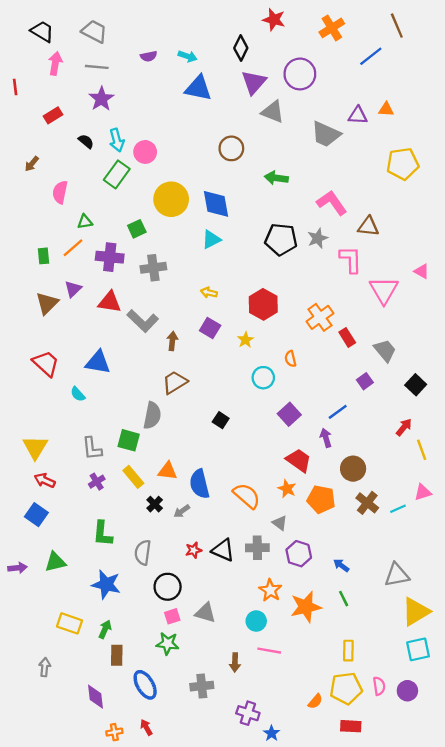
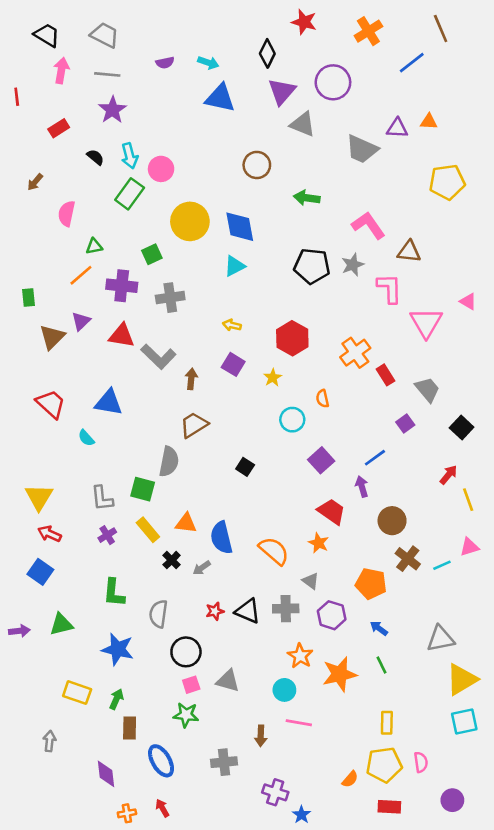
green rectangle: (44, 256) -> (28, 298), moved
orange pentagon: (321, 499) -> (371, 584), moved
purple circle: (407, 691) -> (452, 800), moved

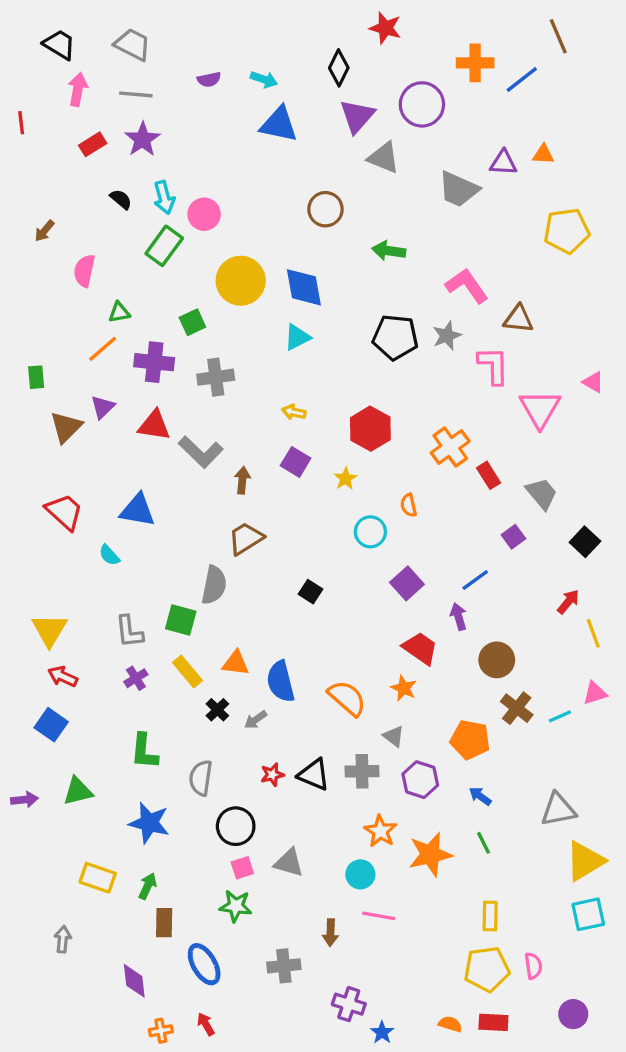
orange cross: (368, 31) -> (475, 63), moved, turned 32
red rectangle: (59, 128) -> (93, 144), moved
orange semicircle: (350, 779) -> (450, 1024), moved, turned -114

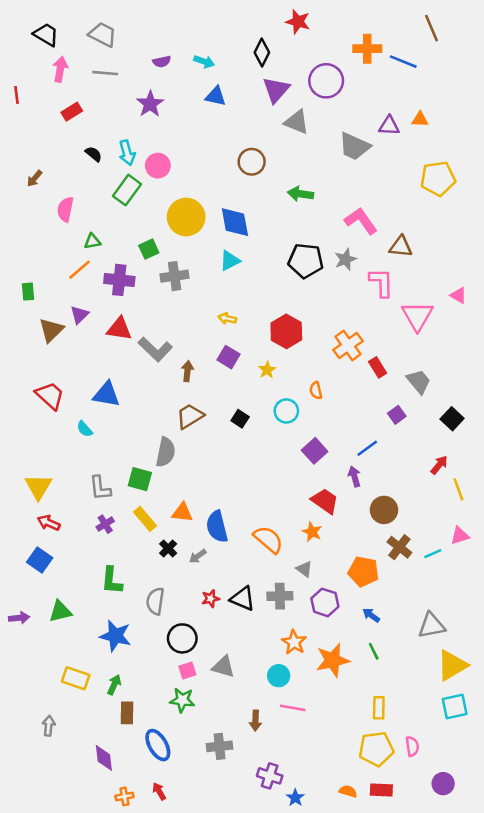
blue line: (522, 79) -> (403, 62), turned 60
blue triangle: (279, 124) -> (216, 96), size x0.7
purple star: (143, 139) -> (150, 104), moved
gray cross: (216, 377) -> (175, 276), moved
black square: (311, 592) -> (240, 419), moved

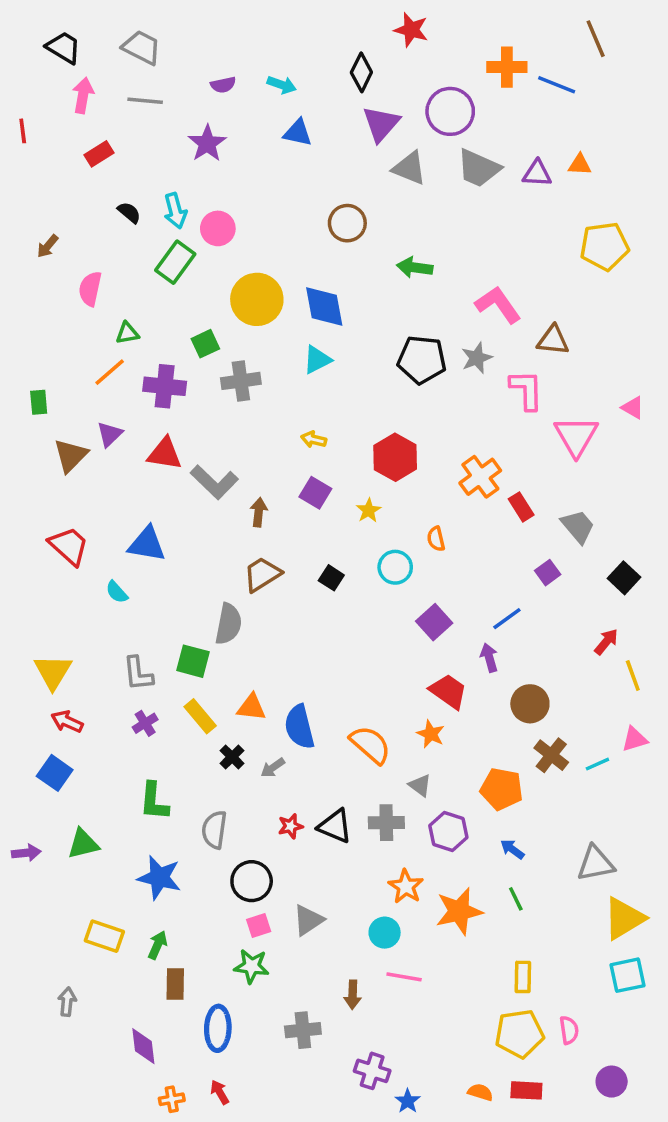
gray trapezoid: (354, 146) -> (479, 168), moved
gray triangle: (223, 667) -> (308, 920), turned -50
blue ellipse: (158, 745) -> (218, 1028), turned 32

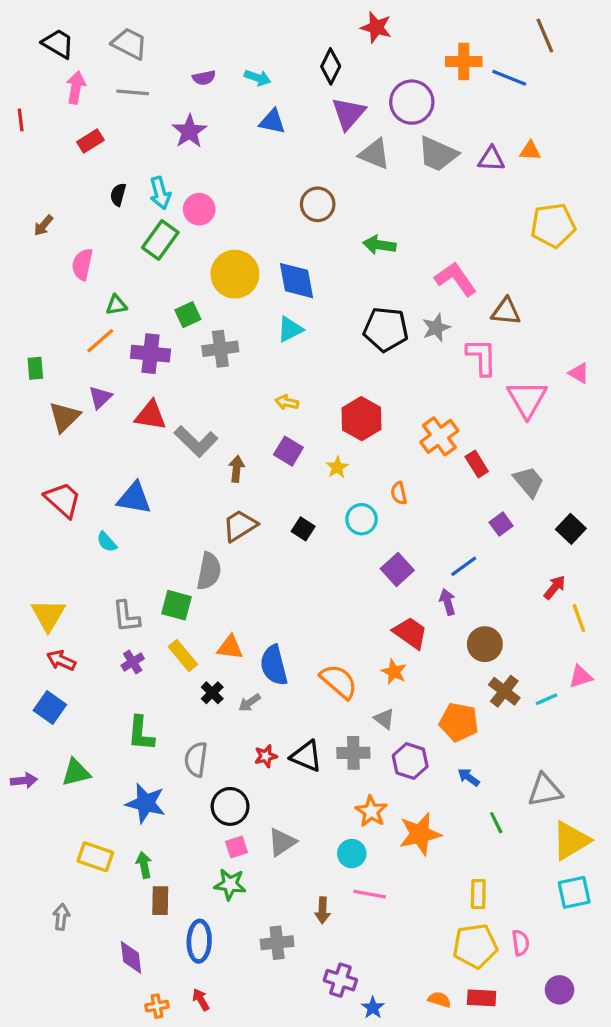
black semicircle: (129, 212) -> (118, 195), turned -115
green line: (516, 899) -> (496, 823), moved
green arrow: (158, 945) -> (144, 865), turned -35

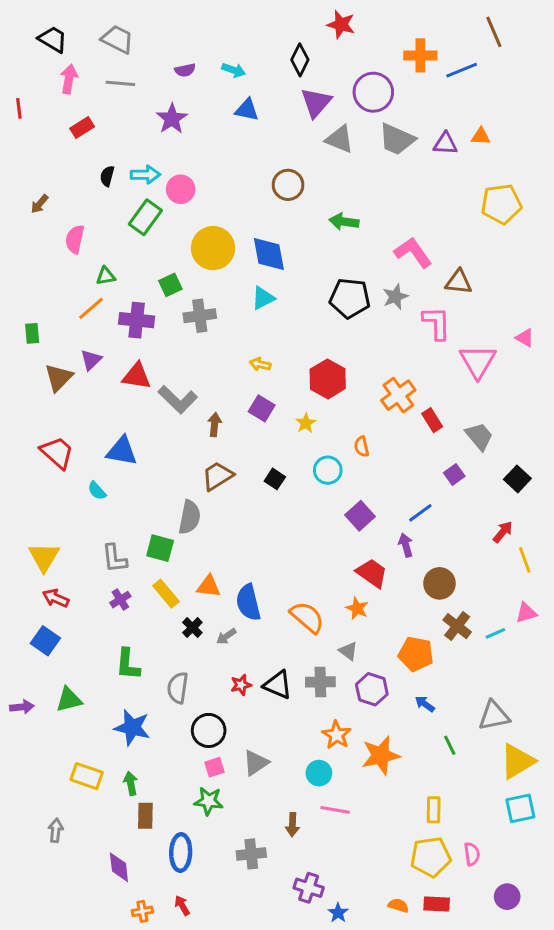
blue line: (509, 78) -> (462, 70), turned -44
cyan arrow: (160, 193) -> (145, 175), turned -76

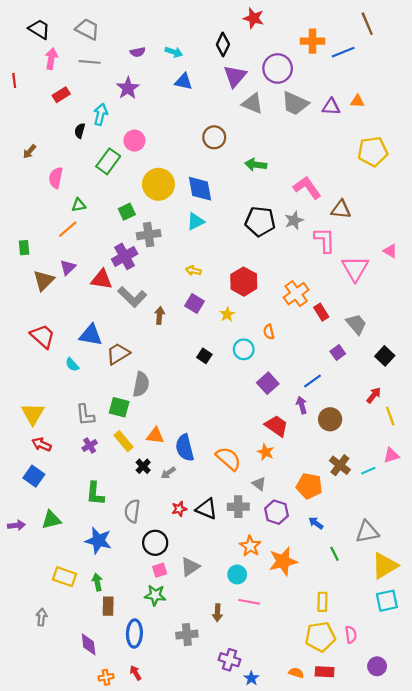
cyan arrow: (145, 175) -> (101, 114), moved, turned -75
purple cross: (137, 320) -> (125, 256), moved, turned -35
brown trapezoid: (217, 476) -> (118, 354), moved
brown circle: (440, 583) -> (330, 419), moved

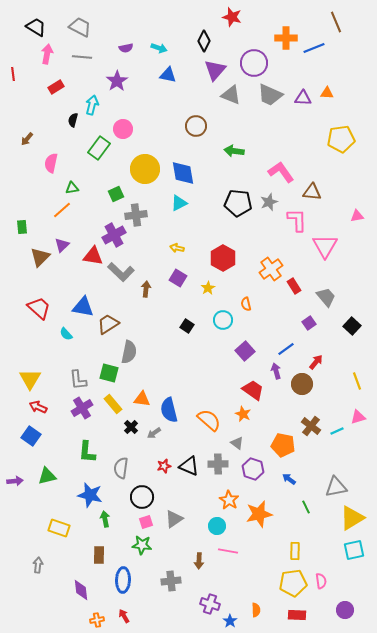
pink triangle: (390, 251) -> (357, 216), moved, turned -40
red arrow: (374, 395) -> (316, 362), moved
purple cross: (90, 446) -> (82, 408), size x1.5
green arrow: (97, 582) -> (105, 519), moved
orange semicircle: (296, 673) -> (256, 610), moved, turned 72

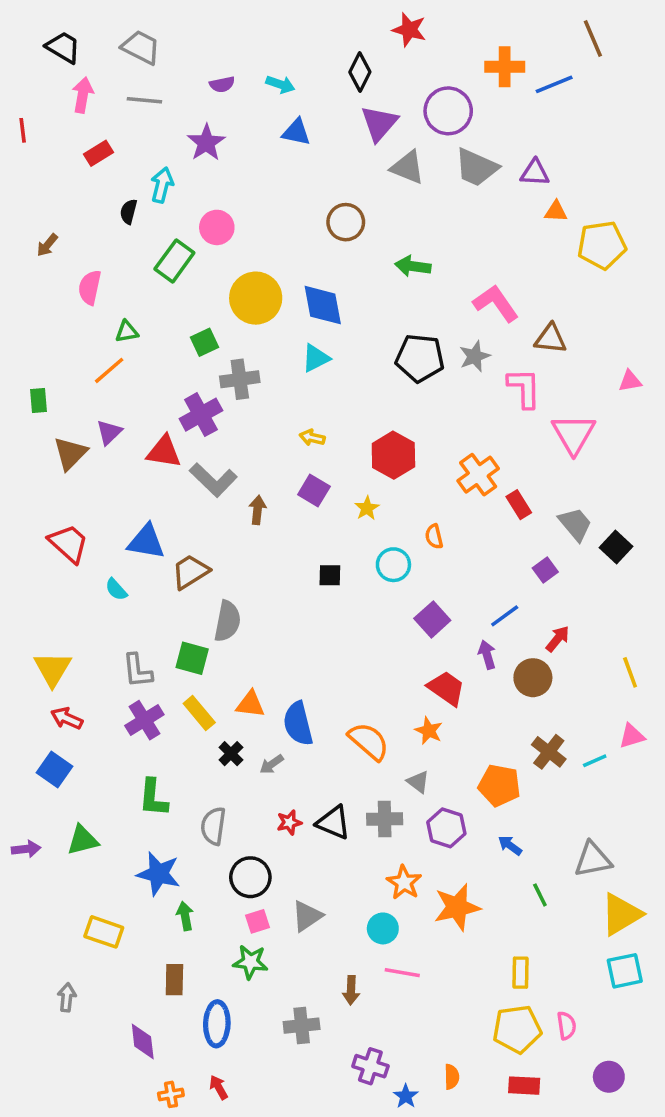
orange triangle: (327, 93) -> (556, 212), moved
black square: (187, 326) -> (330, 575), turned -32
black square: (352, 326) -> (616, 547), moved

